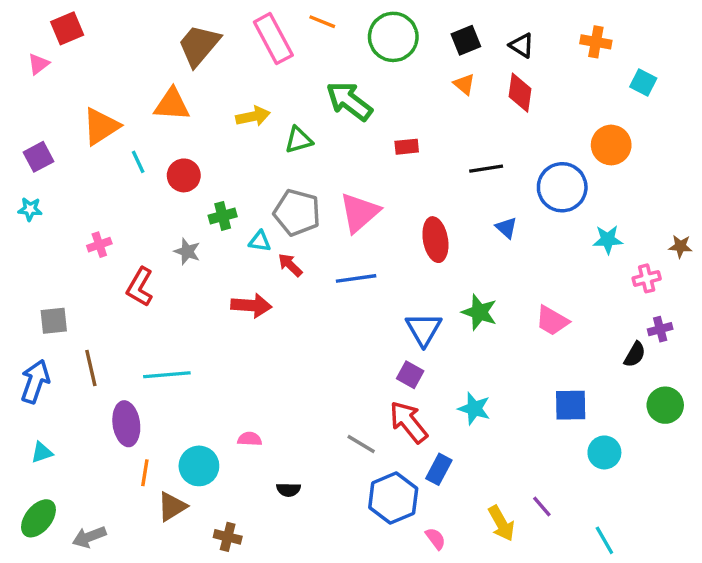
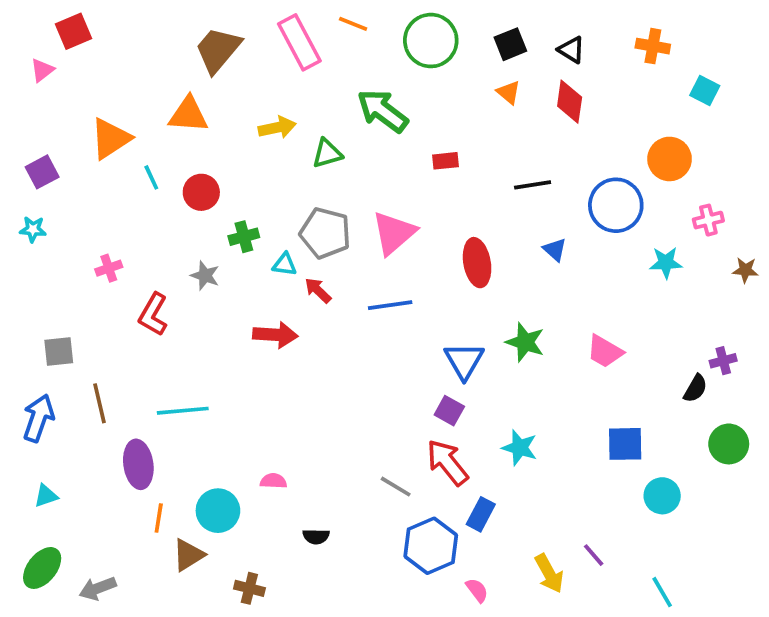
pink cross: (647, 278) -> (708, 220), moved

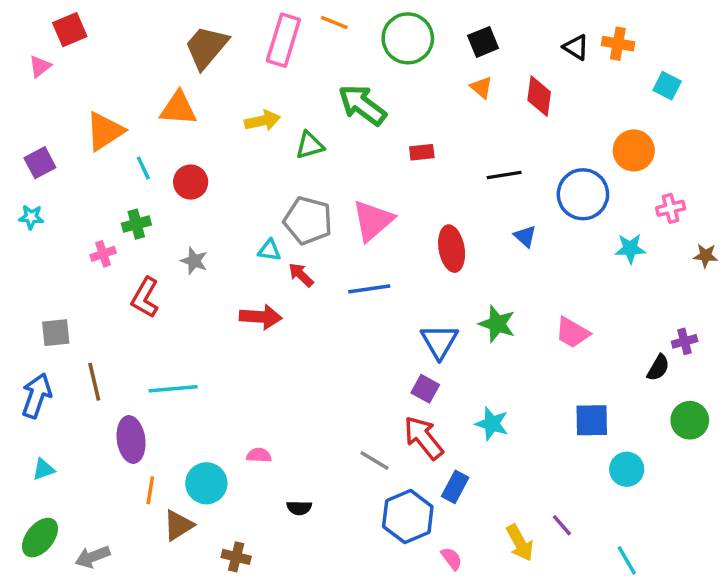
pink rectangle: (299, 42) -> (283, 40), turned 45
black triangle: (571, 50) -> (576, 47), moved
green cross: (244, 237) -> (136, 224), moved

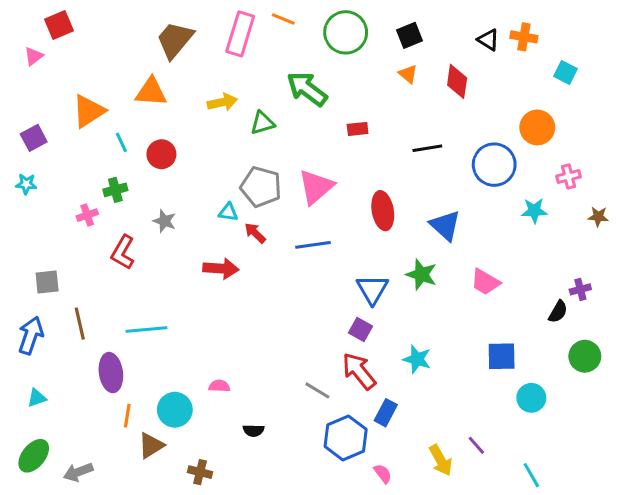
blue triangle: (525, 236) -> (445, 226), moved, size x1.6

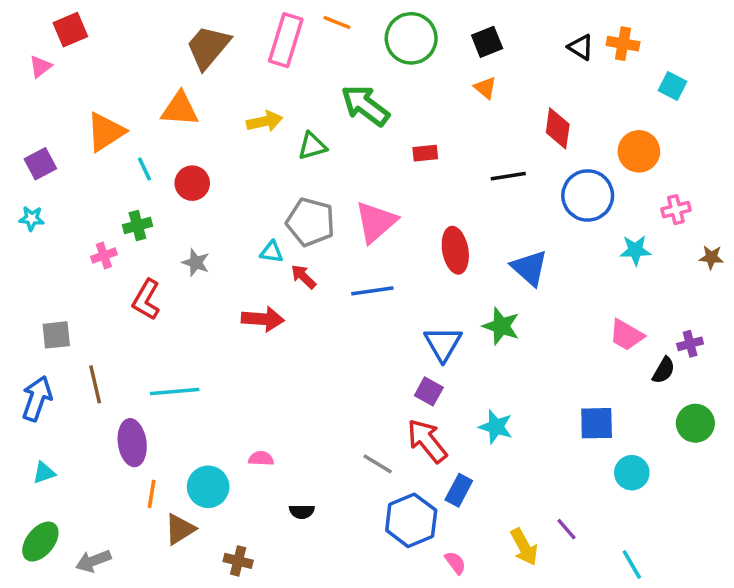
red diamond: (457, 81) -> (558, 128), moved
pink trapezoid: (485, 282) -> (627, 335), moved

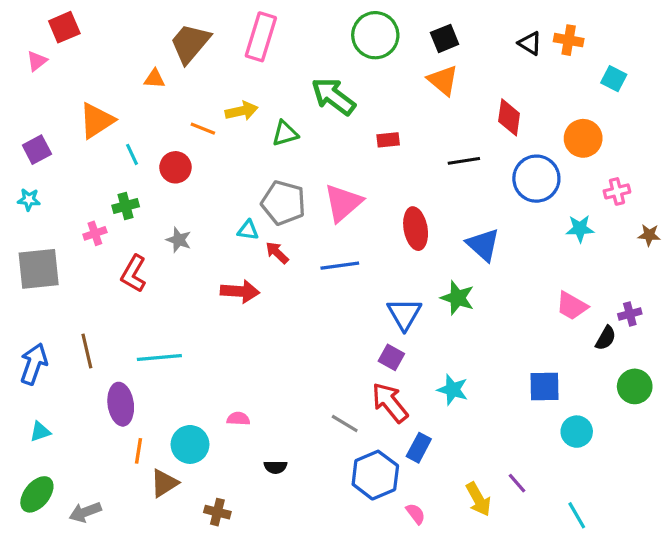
orange line: (337, 22) -> (203, 129), moved
orange triangle: (485, 88) -> (443, 80), size x1.5
orange triangle: (180, 109) -> (155, 79), moved, size x0.6
gray square: (56, 335) -> (39, 269), moved, size x1.6

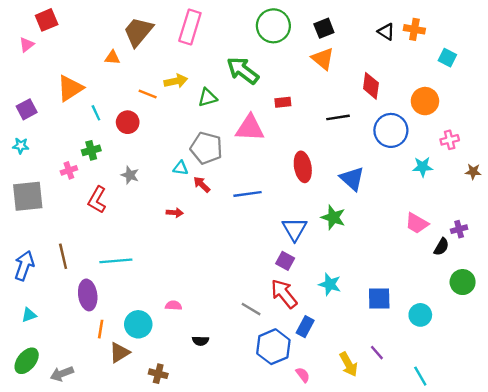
pink triangle: (343, 203) -> (250, 128), moved, turned 44
red arrow: (240, 291) -> (175, 213), size x0.6
blue square: (544, 386) -> (379, 298), moved

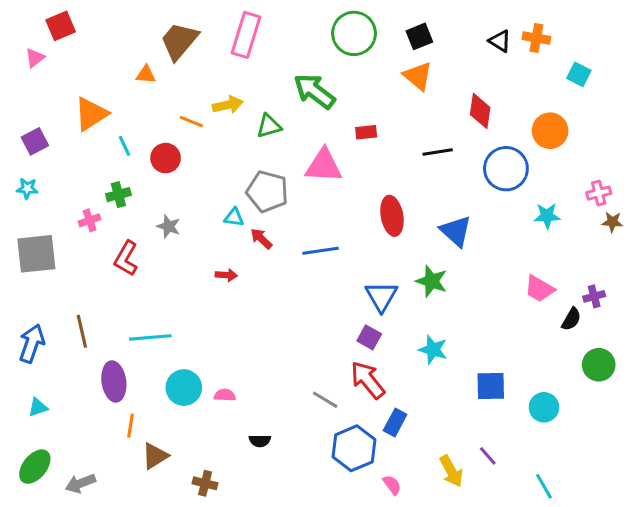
pink cross: (450, 140) -> (599, 193), moved
cyan star: (330, 284) -> (433, 350), moved
cyan circle: (138, 324) -> (184, 388), moved

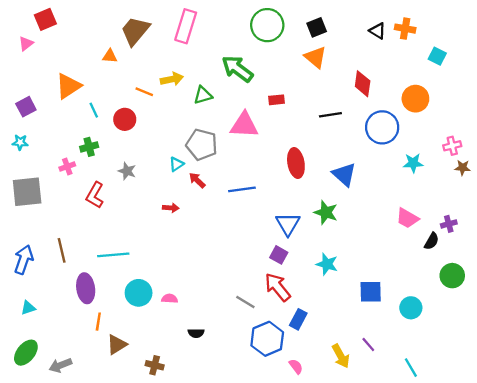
cyan triangle: (234, 217) -> (176, 164), turned -42

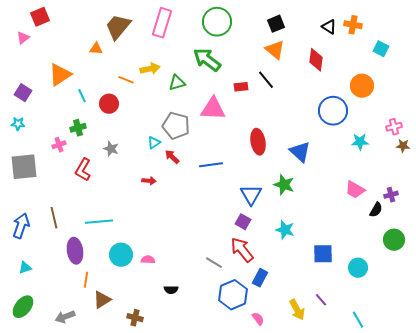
green circle: (267, 25) -> (217, 22), moved
red diamond: (363, 84) -> (316, 60), moved
purple square: (26, 107) -> (23, 93), turned -30
black line: (330, 115) -> (266, 80), moved, turned 60
gray arrow: (60, 365) -> (65, 317), moved

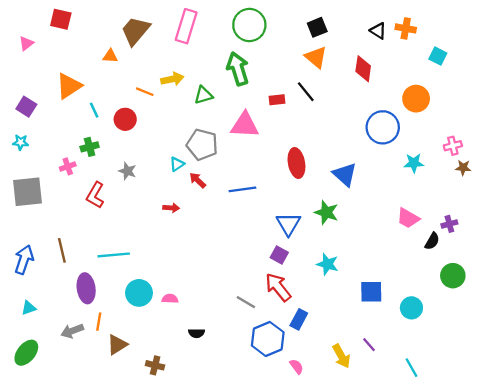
red square: (40, 17) -> (61, 19), moved, turned 36
green arrow: (207, 60) -> (238, 69), turned 36
gray arrow: (65, 317) -> (72, 331), moved

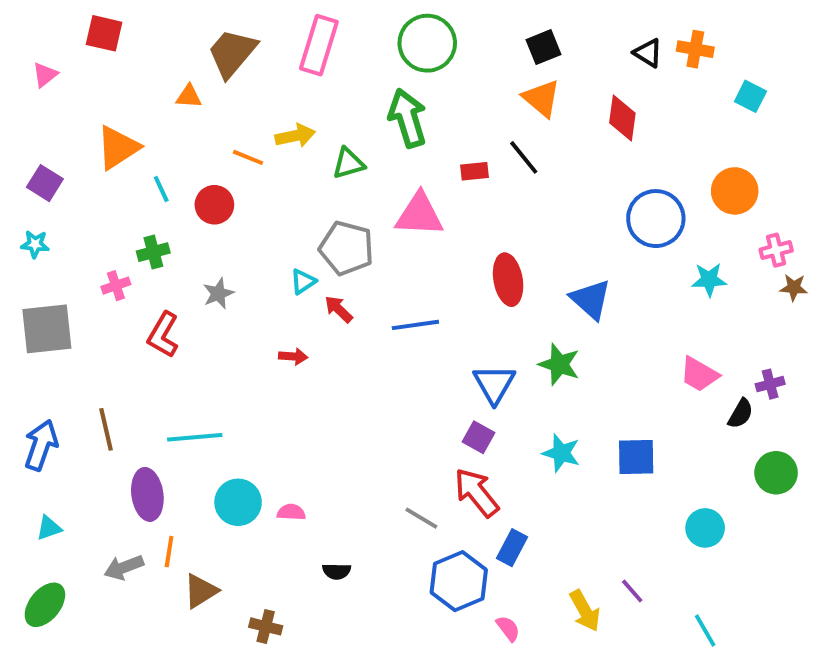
orange circle: (416, 99) -> (735, 191), moved
gray star: (127, 171) -> (218, 293), turned 30
blue square: (371, 292) -> (636, 457), moved

